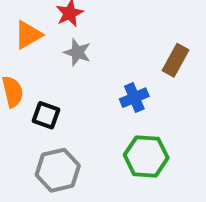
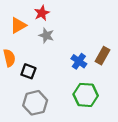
brown rectangle: (176, 60) -> (102, 56), moved
blue cross: (134, 98) -> (79, 61), turned -32

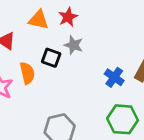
orange triangle: (18, 25) -> (38, 20), moved, turned 42
black square: (28, 71) -> (51, 58), moved

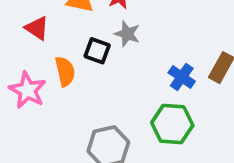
green hexagon: (123, 119) -> (172, 124), moved

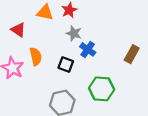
black square: (97, 51) -> (66, 65), moved
blue cross: (182, 77) -> (88, 49), moved

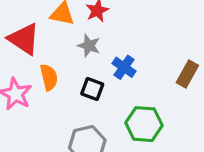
red triangle: (18, 30) -> (24, 39), size x1.5
gray star: (74, 33) -> (89, 46), moved

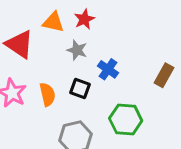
orange semicircle: (49, 77) -> (47, 94), moved

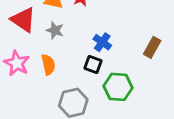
gray star: (77, 50) -> (55, 30), moved
black square: (80, 89) -> (93, 65), moved

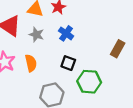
blue cross: (102, 42) -> (66, 33), moved

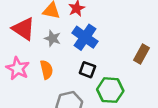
blue cross: (66, 33) -> (85, 37), size x1.5

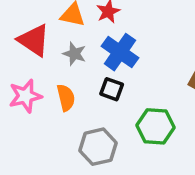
pink star: (18, 68) -> (25, 96), turned 30
black square: (87, 70) -> (112, 89), moved

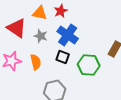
green hexagon: (155, 126) -> (89, 65), moved

